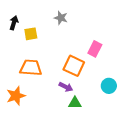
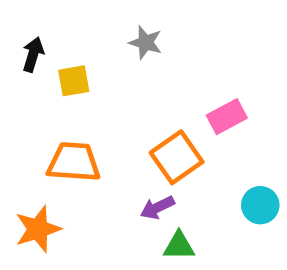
pink rectangle: (95, 49) -> (227, 117), turned 35
orange square: (74, 66) -> (177, 157), turned 30
purple arrow: (66, 87) -> (157, 208), turned 128

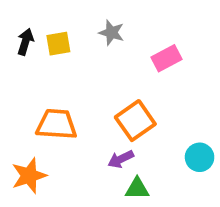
yellow square: (74, 81) -> (58, 44), moved
pink rectangle: (227, 117) -> (167, 58), moved

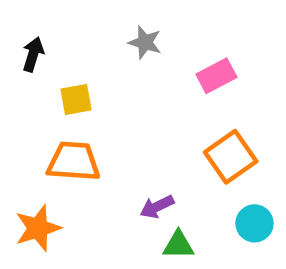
yellow square: (58, 44) -> (76, 100), moved
orange square: (135, 121) -> (231, 157), moved
cyan circle: (200, 157) -> (254, 223), moved

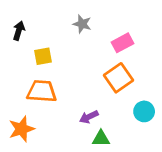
orange square: (231, 157) -> (118, 78), moved
cyan circle: (254, 223) -> (144, 111), moved

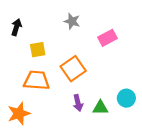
orange square: (118, 78) -> (73, 69), moved
purple arrow: (89, 117) -> (78, 103), turned -77
green triangle: (101, 138) -> (100, 108), moved

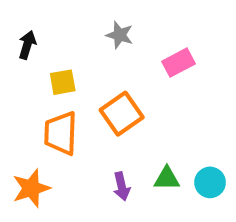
orange trapezoid: (37, 80) -> (61, 133), turned -92
cyan circle: (126, 98) -> (210, 182), moved
purple arrow: (78, 103) -> (122, 186), moved

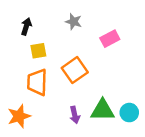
black arrow: (27, 45) -> (26, 26), moved
green triangle: (167, 178) -> (103, 110), size x1.5

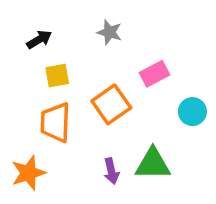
black arrow: (26, 26) -> (39, 40), turned 42
pink rectangle: (110, 39) -> (155, 74), moved
cyan circle: (129, 113) -> (192, 112), moved

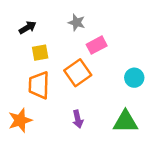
pink rectangle: (155, 74) -> (97, 45), moved
green triangle: (153, 164) -> (125, 122), moved

